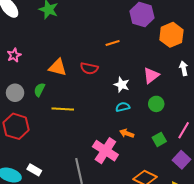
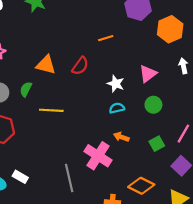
red semicircle: (89, 68) -> (80, 66), turned -66

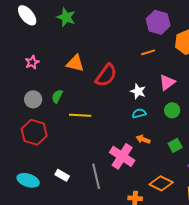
orange line: (106, 38) -> (148, 52), moved
orange triangle: (46, 65) -> (75, 63), moved
red semicircle: (80, 66) -> (106, 75), size x1.4
white rectangle: (20, 177) -> (62, 175), moved

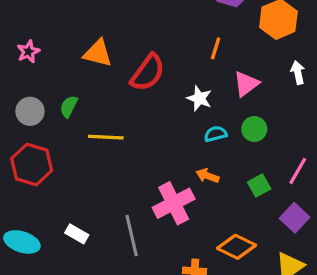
orange line: (148, 52) -> (216, 48), moved, turned -56
cyan semicircle: (139, 113) -> (216, 134), moved
pink cross: (122, 156) -> (174, 203), turned 30

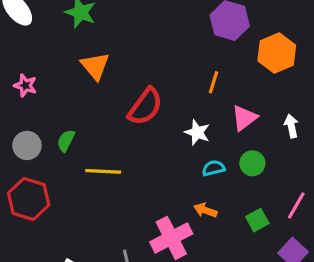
pink star: (28, 52) -> (25, 85), turned -30
orange triangle: (98, 53) -> (95, 66), moved, turned 36
white arrow: (298, 73) -> (291, 126), moved

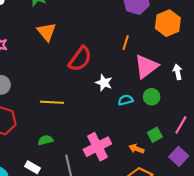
pink triangle: (244, 118) -> (146, 66), size x1.4
white star: (197, 132) -> (104, 83), moved
green semicircle: (66, 141) -> (45, 140), moved, turned 48
orange arrow: (205, 210) -> (136, 149), moved

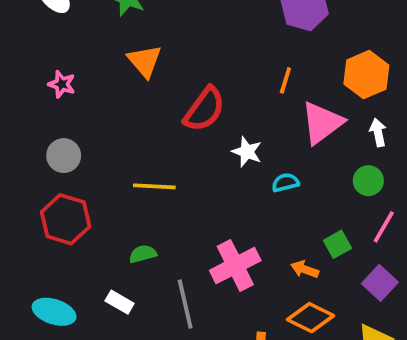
orange hexagon: (168, 23) -> (366, 75), moved
green circle: (152, 97) -> (368, 181), moved

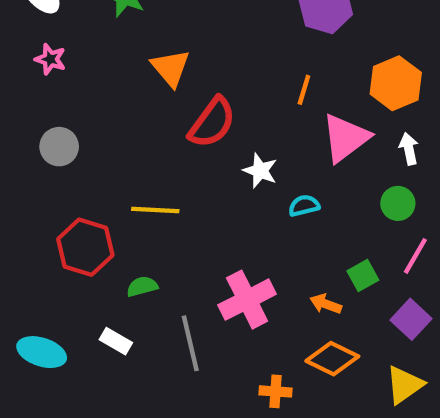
orange triangle: (145, 61) -> (171, 68), moved
pink star: (62, 84) -> (50, 59), moved
gray circle: (64, 156) -> (59, 147), moved
red hexagon: (66, 219) -> (85, 247), moved

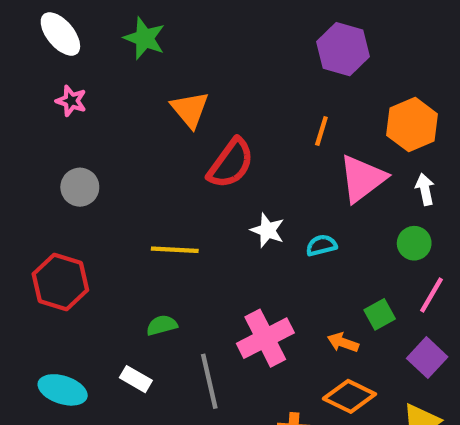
white star: (260, 171) -> (267, 230), moved
red hexagon: (85, 247) -> (60, 282), moved

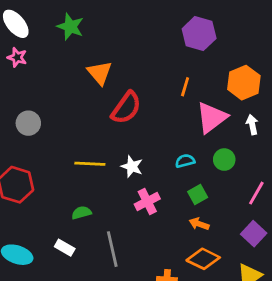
pink star: (71, 101) -> (17, 57), moved
white star: (267, 230) -> (132, 167), moved
green circle: (414, 243) -> (224, 160), moved
green square: (380, 314) -> (198, 194), moved
pink cross: (265, 338) -> (147, 201), moved, size x0.7

